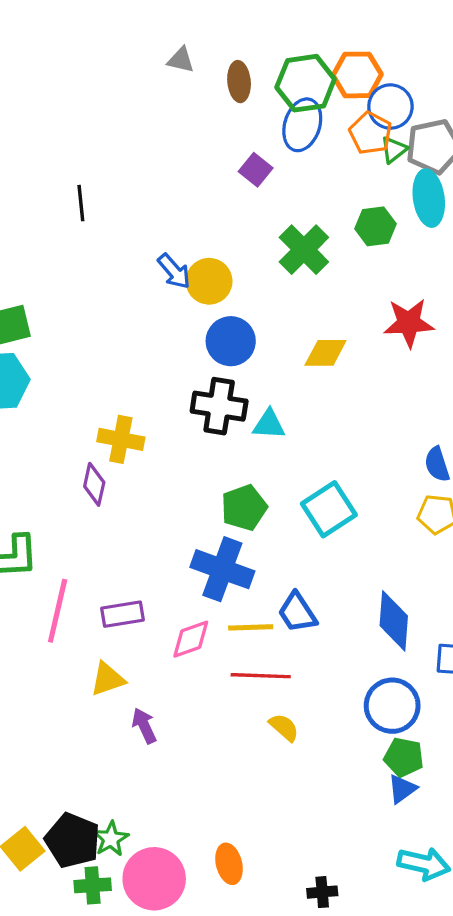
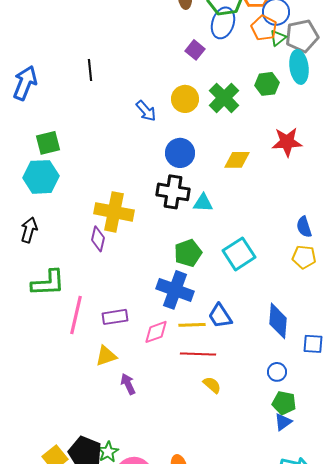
yellow circle: (209, 281) -> (185, 99), moved
yellow cross: (121, 439) -> (114, 212), size x1.4
blue circle: (392, 706) -> (277, 372), size x0.6

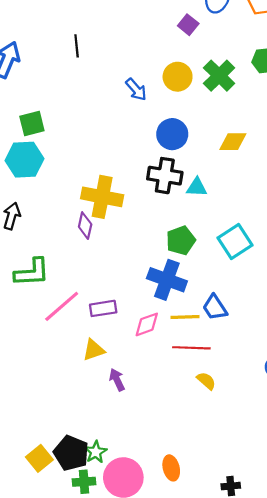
pink line: (76, 315) -> (62, 306), turned 36

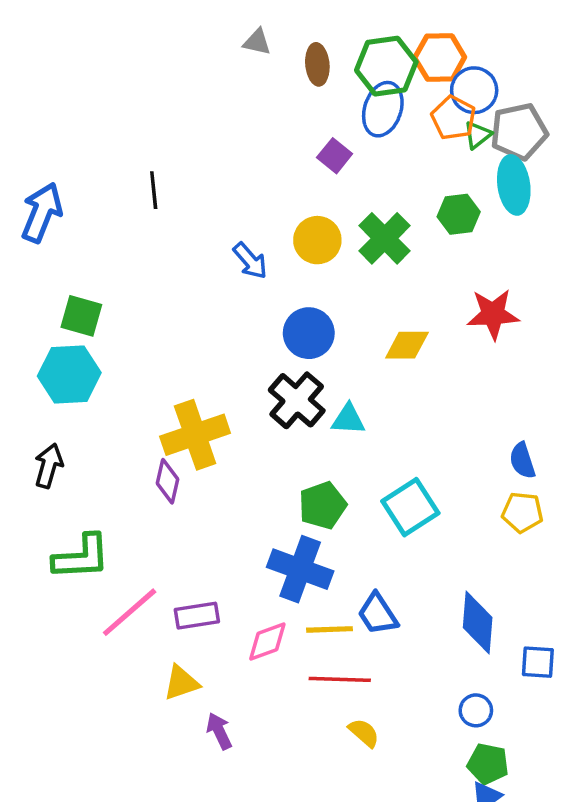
green square: (32, 124) -> (81, 316), turned 30
black cross: (165, 176) -> (297, 400), turned 32
yellow cross: (102, 197) -> (195, 435), turned -30

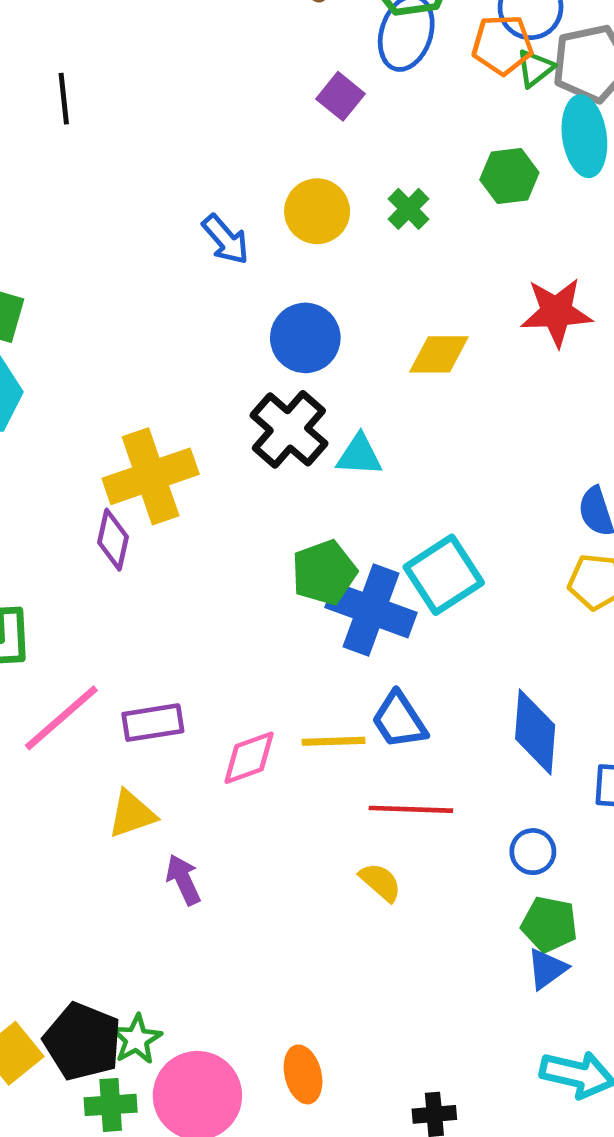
orange pentagon: (453, 118) -> (502, 45), turned -30
black line: (154, 190) -> (64, 99), moved
green cross: (385, 238) -> (409, 209), size x0.6
blue cross: (300, 569) -> (371, 610), moved
red line: (340, 679) -> (411, 809), moved

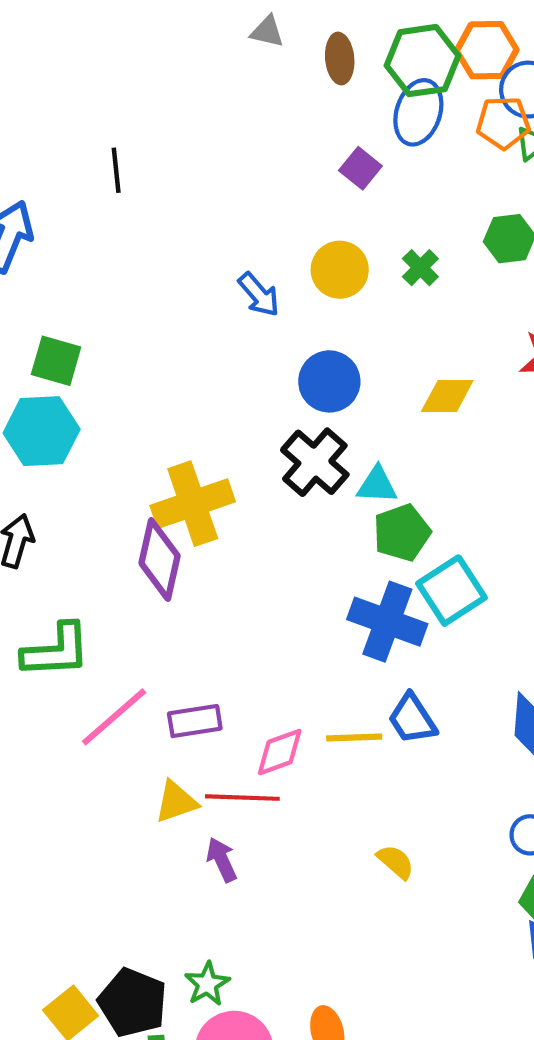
purple diamond: (113, 540) -> (160, 560), size x1.5
green pentagon: (324, 572) -> (402, 533), moved
red line: (411, 809) -> (242, 798), moved
green star: (136, 1039) -> (207, 984), moved

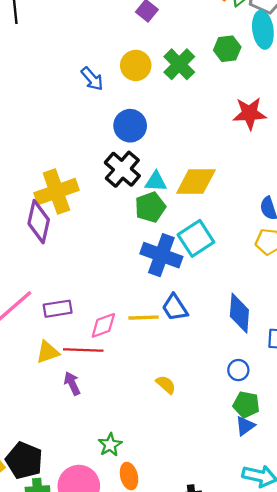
green cross: (420, 268) -> (179, 64), size x1.6
yellow diamond: (447, 396) -> (196, 181), moved, size x1.4
green pentagon: (402, 533) -> (150, 207), moved
green star: (207, 984) -> (110, 445), moved

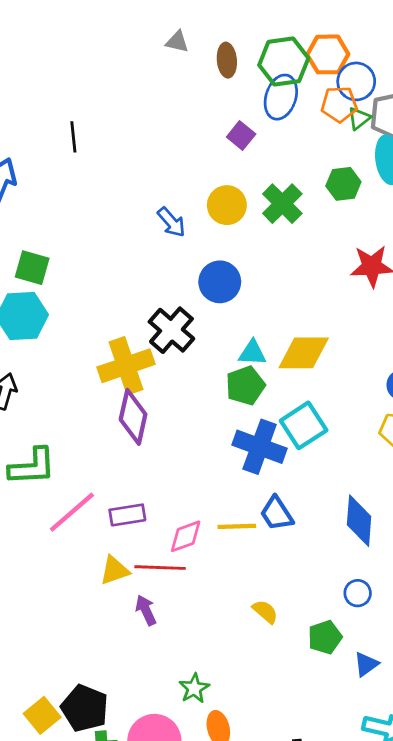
black cross: (122, 169) -> (171, 330), moved
purple diamond: (39, 222) -> (133, 417), moved
green pentagon: (246, 405) -> (325, 637), moved, turned -30

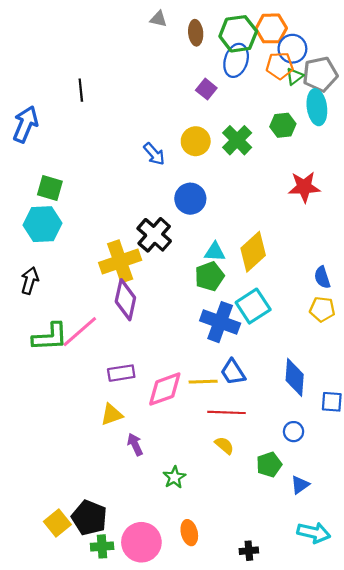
yellow diamond: (304, 353) -> (253, 252), turned -42
pink line: (72, 512) -> (80, 332), moved
pink diamond: (186, 536) -> (165, 389), size x1.4
red line: (160, 568) -> (226, 412), moved
green star: (194, 688) -> (174, 477), moved

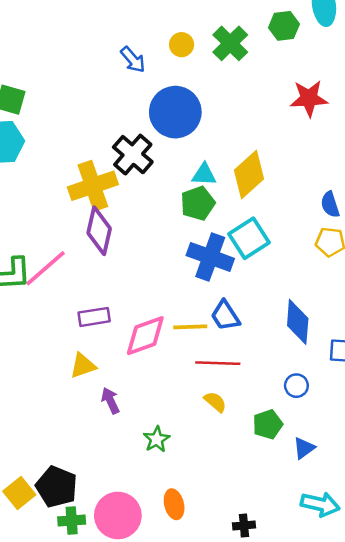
yellow circle: (196, 141) -> (182, 45), size x0.7
blue circle: (190, 199) -> (175, 112), size x1.4

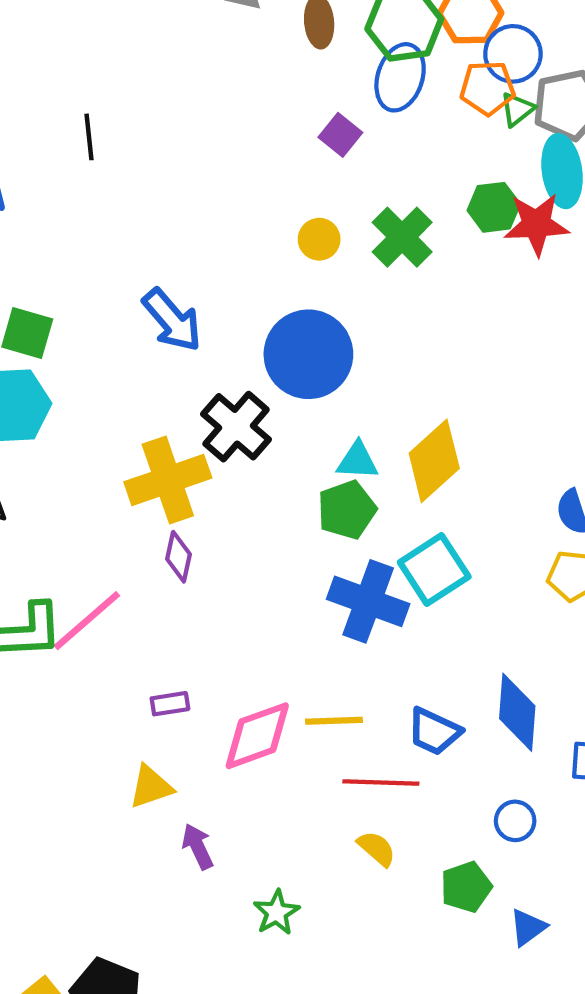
blue arrow: (133, 60) -> (172, 320), moved, size x1.4
red star: (309, 98) -> (536, 224), moved
purple diamond: (99, 231) -> (178, 557), size x0.6
blue trapezoid: (225, 316) -> (434, 731), moved, turned -32
purple rectangle: (94, 317) -> (170, 704), size x0.7

